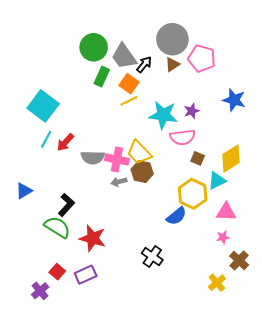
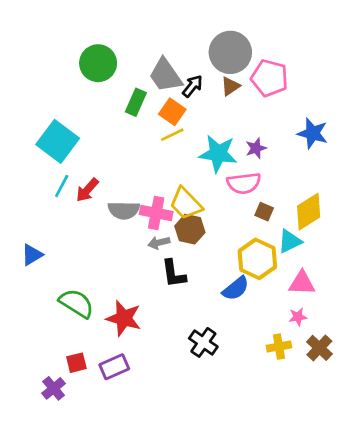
green circle: (94, 47) -> (98, 63), moved
black L-shape: (66, 205) -> (174, 274), moved, turned 130
red square: (57, 272) -> (76, 363), turned 35
yellow cross: (217, 283) -> (279, 347), moved, turned 30

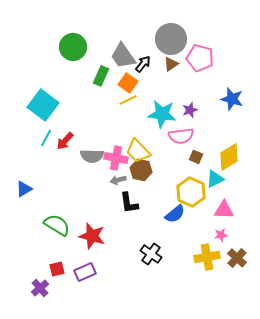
yellow cross: (279, 347) -> (207, 257), size x1.4

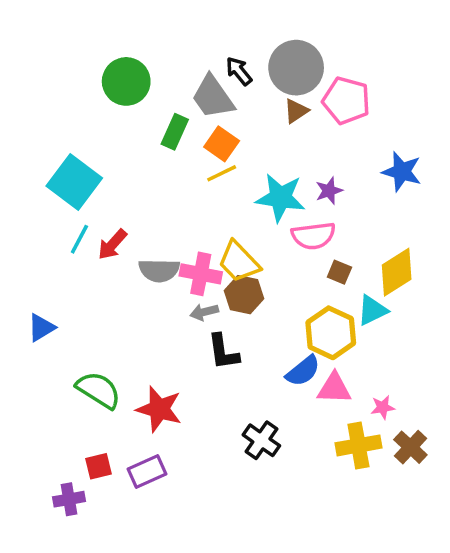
black arrow: (143, 64) -> (239, 71), moved, turned -78
pink triangle: (224, 210) -> (334, 388), moved
purple cross: (40, 288) -> (69, 499), turned 30

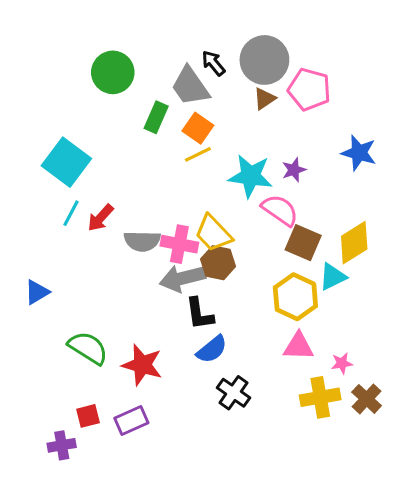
pink semicircle: (313, 236) -> (280, 210), turned -138
brown square: (339, 272) -> (303, 243), size x1.6
gray arrow: (204, 312) -> (182, 278), size x1.8
blue semicircle: (303, 371) -> (212, 349), moved

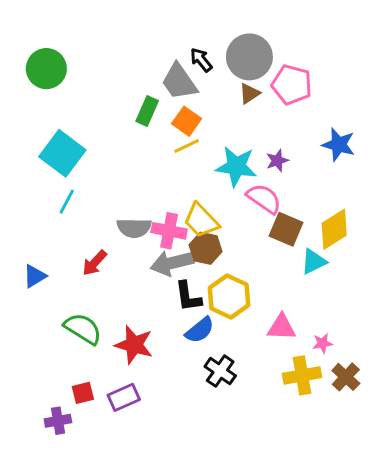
green circle: (113, 72) -> (46, 69), moved
red arrow: (100, 218) -> (95, 263), moved
yellow hexagon: (295, 297) -> (229, 297), moved

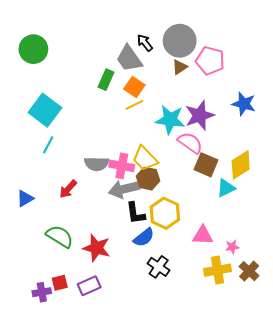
purple star: (277, 161) -> (200, 115), size x1.8
purple cross: (58, 421) -> (42, 292), moved

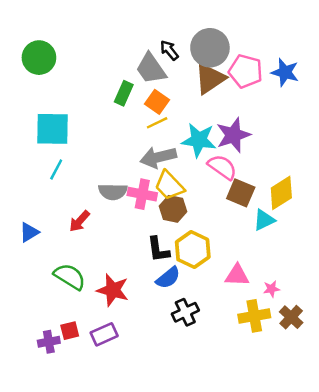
brown triangle: (180, 67) -> (210, 79), size x1.8
blue star: (244, 104) -> (285, 72), moved
cyan square: (45, 110) -> (52, 129), turned -36
gray arrow: (124, 189) -> (158, 157), moved
black cross: (159, 267) -> (185, 312), turned 30

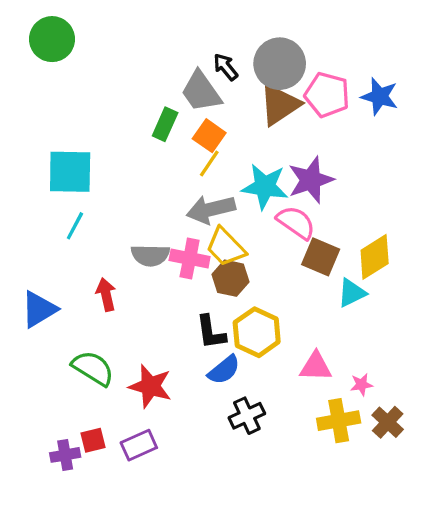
green circle: (39, 58) -> (52, 39), moved
yellow line: (157, 123) -> (209, 164), turned -30
red arrow: (80, 221) -> (106, 295), turned 125
blue triangle: (29, 232) -> (39, 309), size x1.4

